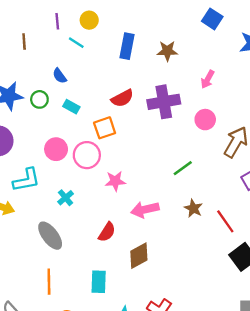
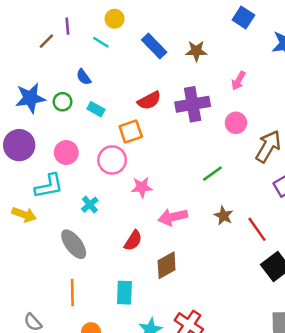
purple line: (57, 21) -> (67, 26), moved
brown line: (24, 41) -> (46, 41), turned 49
blue rectangle: (127, 46) -> (154, 46), turned -55
pink circle: (56, 149) -> (66, 153), moved

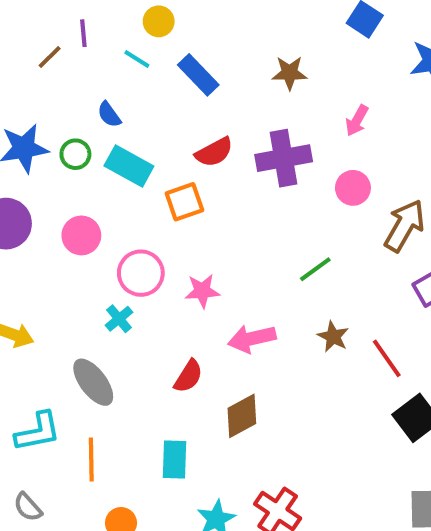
blue rectangle: (154, 46) -> (198, 75), moved
cyan rectangle: (96, 109) -> (129, 166), size x1.6
pink circle: (112, 160) -> (141, 273), moved
cyan L-shape: (49, 186) -> (38, 432), moved

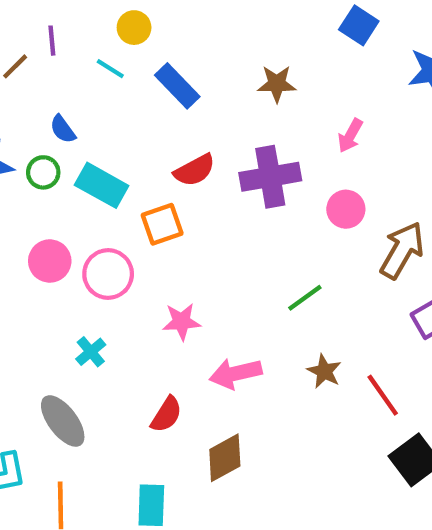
blue semicircle: (109, 115) -> (63, 129), moved
pink circle: (141, 273) -> (108, 274), moved

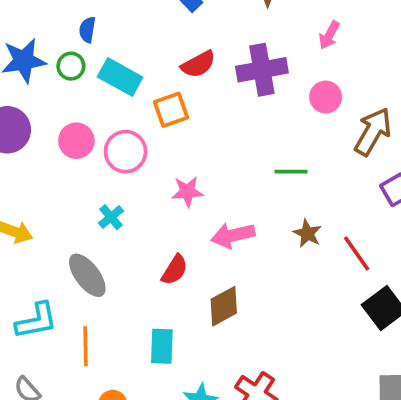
blue semicircle: (63, 129) -> (87, 30), turned 45
green line: (305, 298) -> (291, 172), turned 36

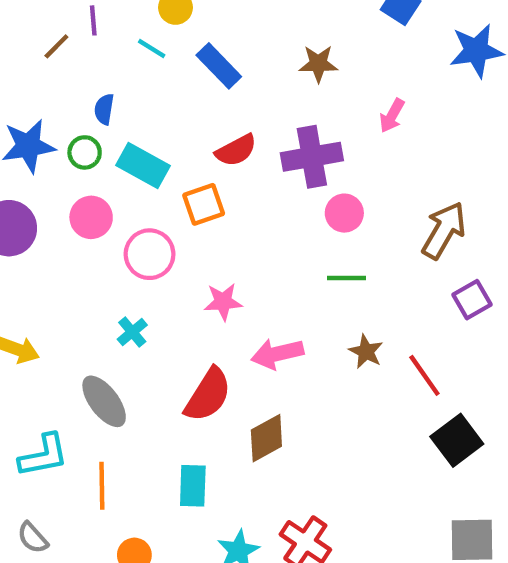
pink circle: (326, 97) -> (344, 213), moved
pink circle: (76, 141) -> (91, 217), moved
red semicircle: (175, 270) -> (208, 395), size x1.5

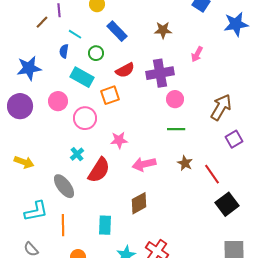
cyan line: (152, 49) -> (75, 34), moved
green circle: (85, 152) -> (96, 53), moved
red semicircle: (208, 395) -> (99, 170), moved

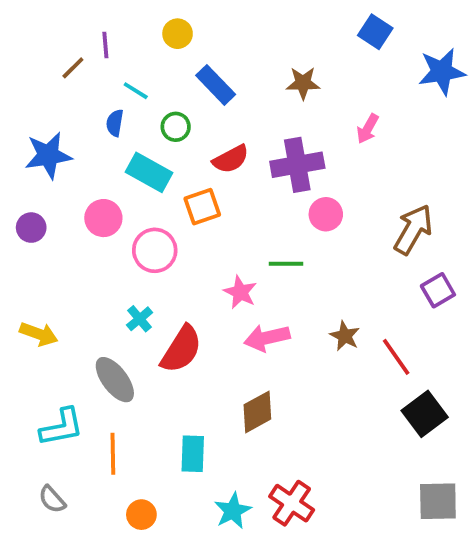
purple circle: (20, 106) -> (31, 228), size x0.6
green line: (176, 129) -> (286, 264), moved
pink star: (119, 140) -> (240, 292), moved, turned 30

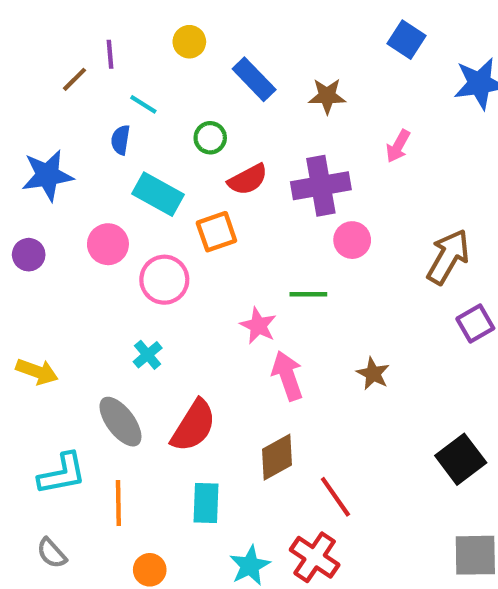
blue rectangle: (216, 85) -> (254, 79), moved
green circle: (176, 127) -> (210, 138), moved
pink arrow: (267, 338) -> (287, 376), turned 84
red semicircle: (181, 349) -> (194, 426), moved
red line: (396, 357) -> (335, 497), moved

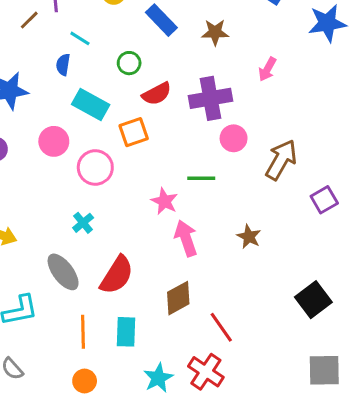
brown arrow: (448, 257) -> (281, 160), moved
orange line: (118, 503) -> (83, 332), moved

